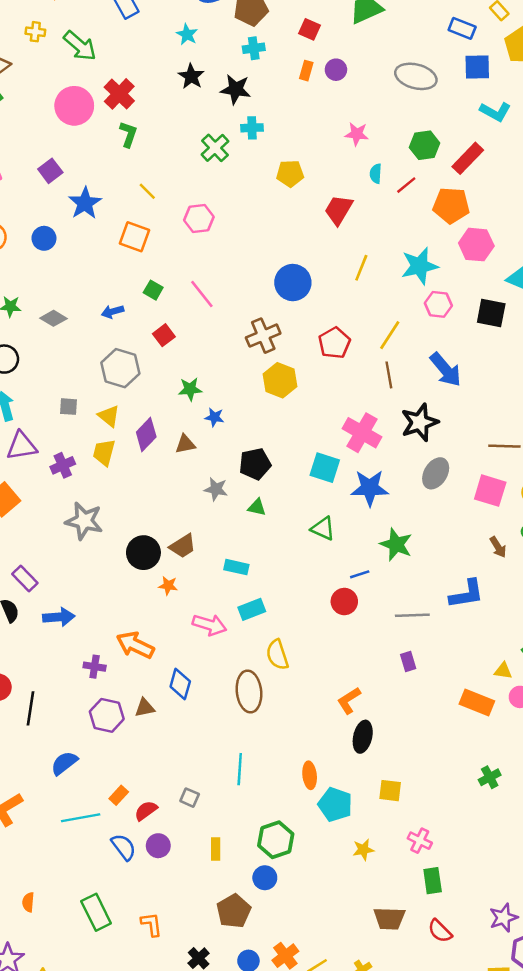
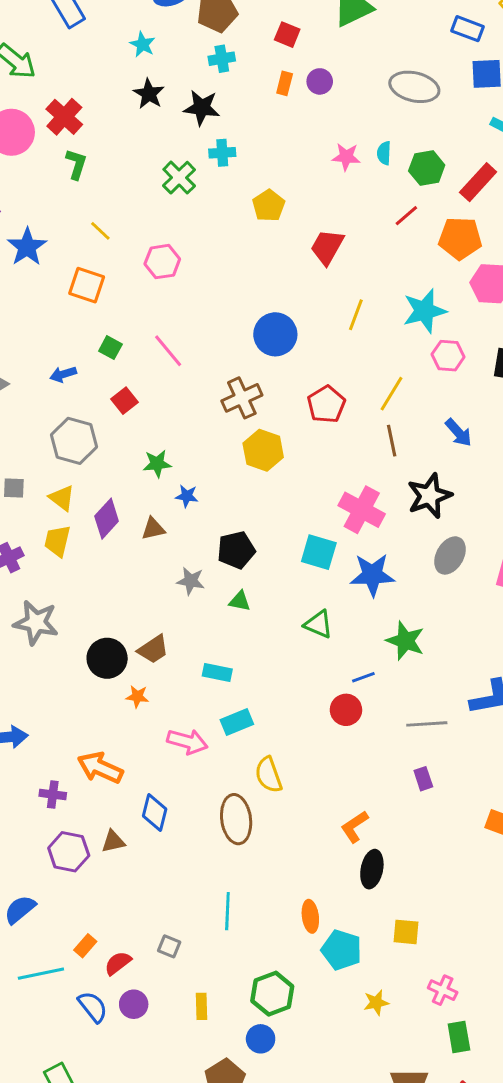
yellow pentagon: (290, 174) -> (269, 206), turned -30
cyan semicircle: (376, 174) -> (384, 153), moved
blue arrow: (446, 370) -> (459, 433), size x0.7

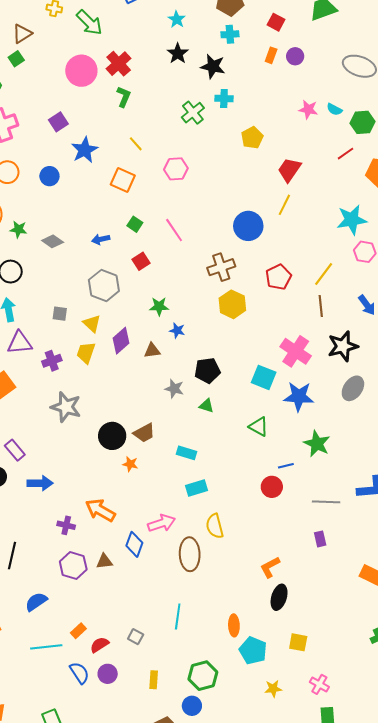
cyan semicircle: (384, 153) -> (334, 109), turned -70
yellow line: (356, 315) -> (284, 205), moved
pink arrow: (187, 742) -> (161, 523), moved, turned -40

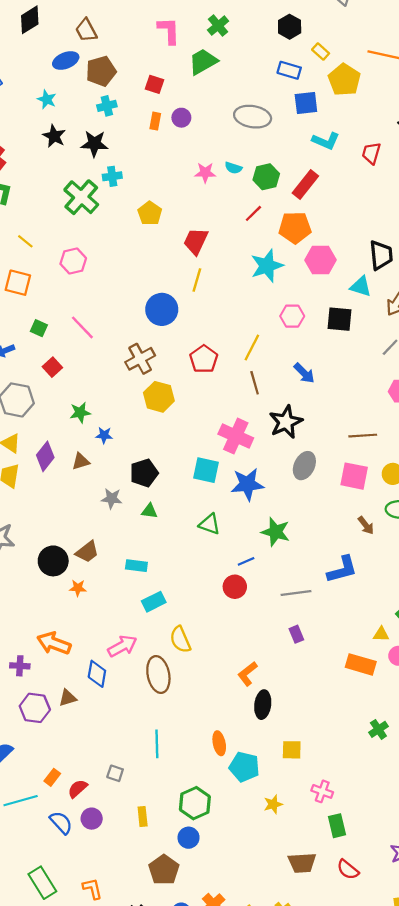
green cross: (193, 113) -> (81, 197), size x1.4
cyan star: (352, 220) -> (267, 266), moved

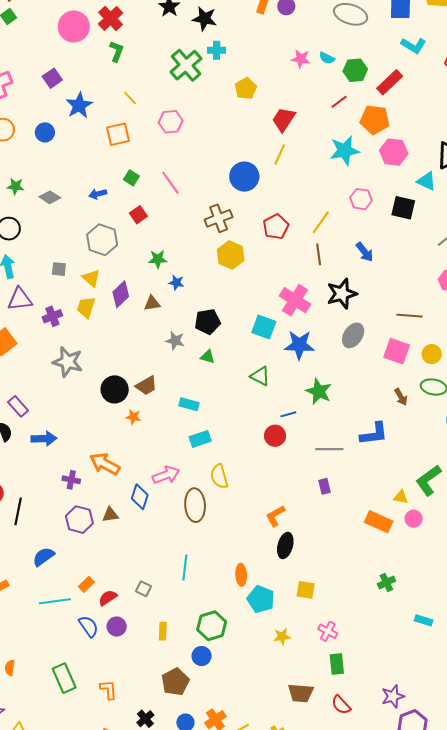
orange square: (18, 283) -> (118, 134), turned -35

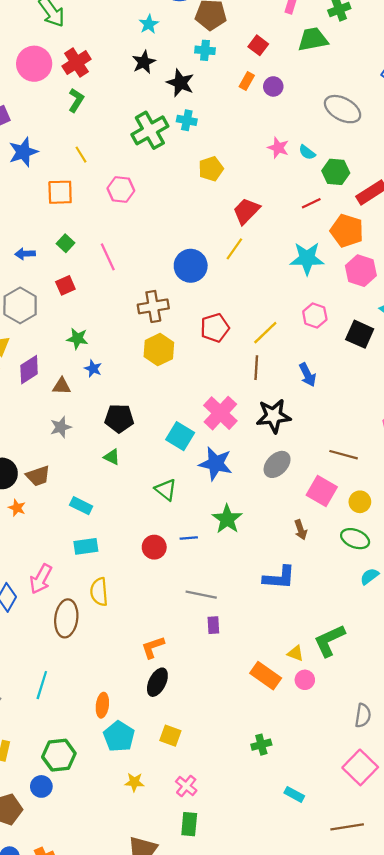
gray star: (175, 341) -> (61, 427), moved, turned 30
brown arrow: (401, 397) -> (301, 530), moved
red circle: (275, 436) -> (154, 547), moved
gray line: (329, 449) -> (201, 595), moved
pink arrow: (166, 475) -> (41, 579), turned 128

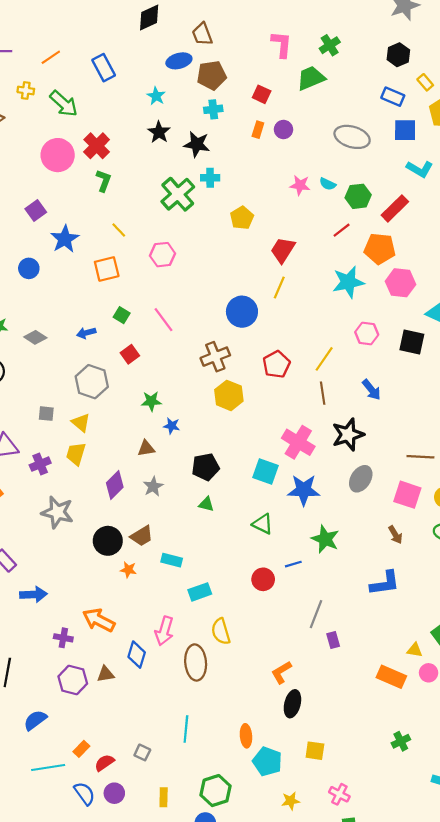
purple diamond: (29, 370) -> (115, 485), moved
cyan rectangle: (81, 506) -> (172, 560), moved
gray line: (201, 595) -> (316, 614), turned -68

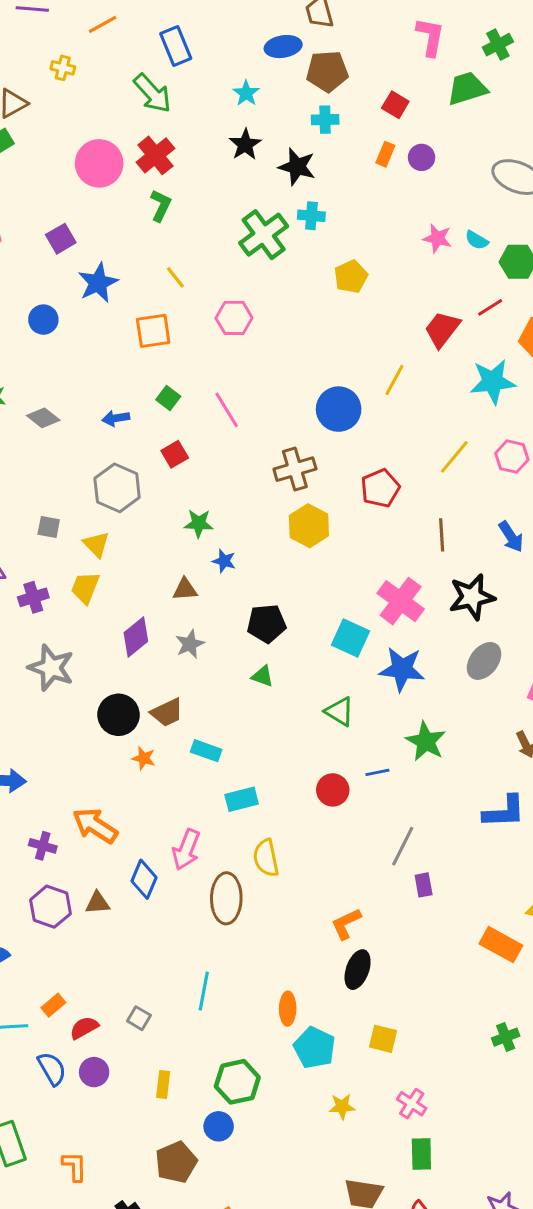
green arrow: (64, 104) -> (152, 93), moved
red trapezoid: (283, 250) -> (442, 329), moved
yellow line: (324, 359) -> (454, 457), moved

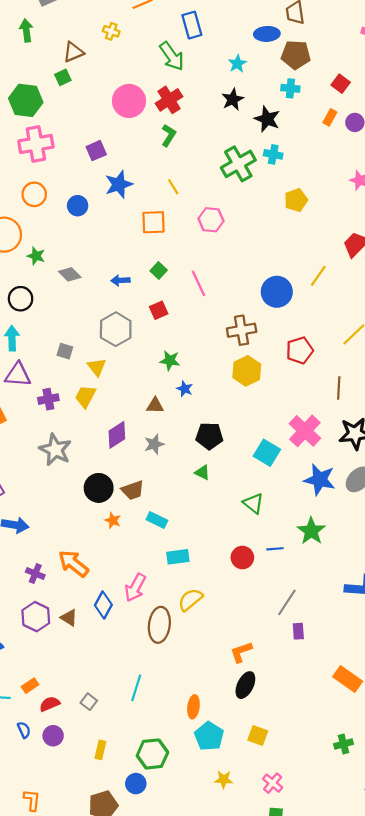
blue star: (402, 669) -> (320, 480), moved
yellow semicircle: (266, 858) -> (190, 600), turned 55
brown triangle: (98, 903) -> (69, 618), turned 30
blue semicircle: (52, 1069) -> (24, 730), size x0.7

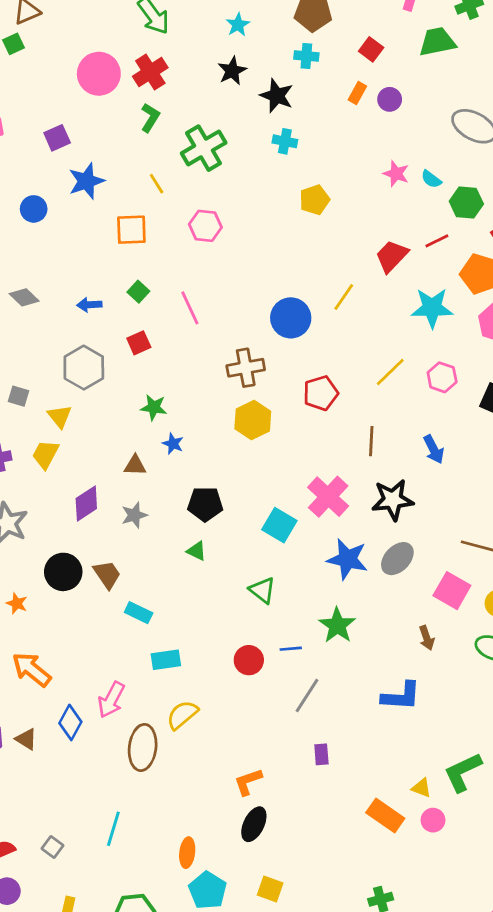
green cross: (238, 164) -> (204, 148), moved
brown trapezoid: (133, 490) -> (107, 575), turned -105
orange star: (113, 520) -> (17, 603), moved
gray line: (287, 602) -> (307, 695), moved

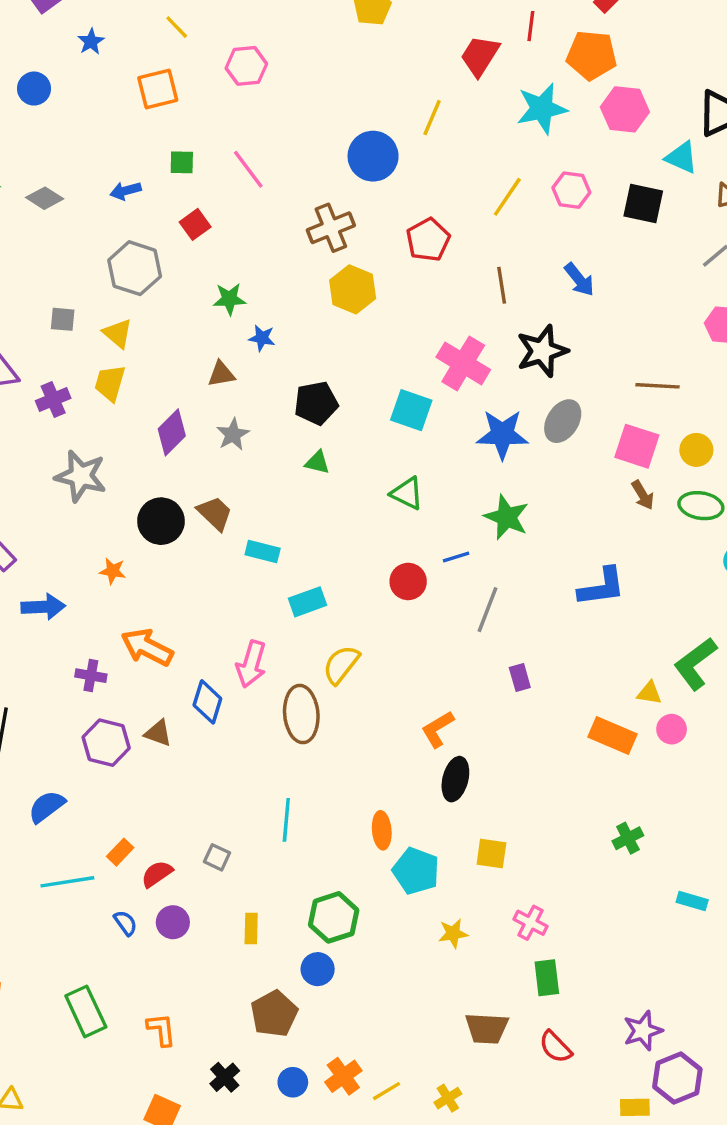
blue star: (86, 181) -> (91, 42), size x0.6
red line: (437, 241) -> (531, 26), turned -45
green square: (138, 292) -> (182, 162), turned -30
brown arrow: (427, 638) -> (643, 495), moved

